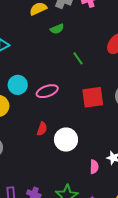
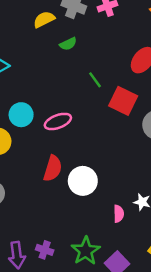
red square: (93, 97) -> (123, 101), moved, turned 35
red semicircle: (42, 129) -> (53, 168), size x1.5

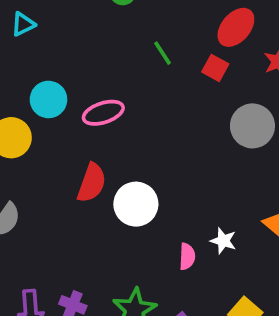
red square: (123, 101) -> (215, 68), moved, size x0.6

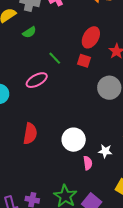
pink ellipse: (103, 113) -> (37, 80), moved
white circle: (136, 204) -> (74, 140), moved

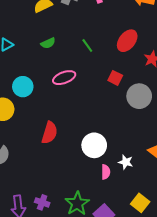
green semicircle: (29, 32) -> (48, 43), moved
green line: (55, 58) -> (87, 46), moved
red square: (84, 61) -> (115, 78), moved

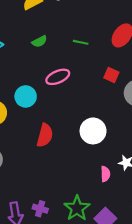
green line: (87, 46) -> (81, 42), turned -40
cyan circle: (23, 87) -> (26, 96), moved
white circle: (94, 145) -> (93, 131), moved

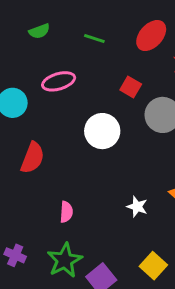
white circle: (93, 131) -> (102, 131), moved
pink semicircle: (105, 174) -> (66, 212), moved

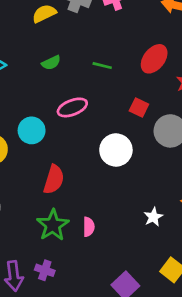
white star: (137, 207) -> (153, 217), turned 30
green star: (65, 260) -> (53, 225), moved

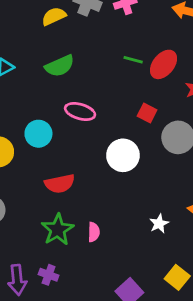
green semicircle: (51, 63) -> (60, 66), size x1.5
green line: (102, 66) -> (133, 60), moved
pink ellipse: (72, 107) -> (80, 112), turned 36
red semicircle: (54, 179) -> (60, 184), turned 60

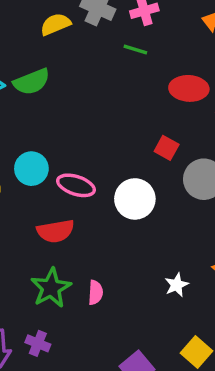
green line: (133, 60) -> (135, 50), moved
red ellipse: (163, 64) -> (189, 88), turned 52
green semicircle: (60, 66) -> (32, 82), moved
pink ellipse: (80, 112) -> (76, 185), moved

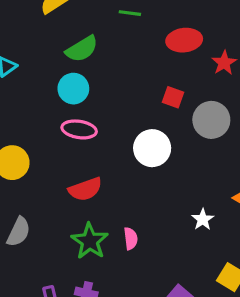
green semicircle: (32, 82) -> (82, 49), moved
cyan circle: (31, 169) -> (73, 89), moved
pink ellipse: (76, 185) -> (79, 129), moved

